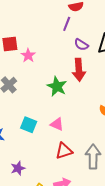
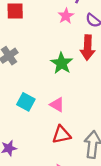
pink star: (28, 55) -> (66, 16), moved

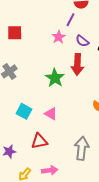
red triangle: (61, 135) -> (39, 141), moved

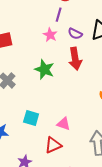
green star: (55, 78) -> (44, 69), moved
pink triangle: (51, 114) -> (64, 124), moved

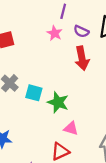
green star: (44, 69) -> (58, 102), moved
cyan square: (31, 118) -> (34, 93), moved

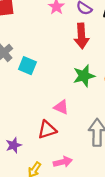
green star: (58, 102) -> (84, 76), moved, turned 30

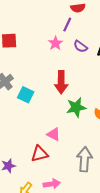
red arrow: (81, 36) -> (61, 82), moved

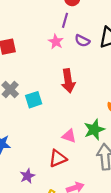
cyan square: (26, 95) -> (34, 100), turned -35
green star: (76, 107) -> (94, 130), moved

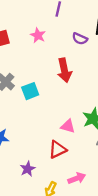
purple semicircle: (82, 41) -> (80, 39), moved
pink star: (56, 42) -> (38, 35), moved

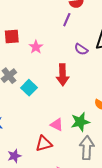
pink star: (38, 35) -> (36, 47), moved
cyan square: (30, 91) -> (29, 88), turned -35

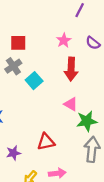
red square: (12, 37) -> (18, 43), moved
pink star: (36, 47) -> (64, 40), moved
pink triangle: (57, 125) -> (71, 104), moved

